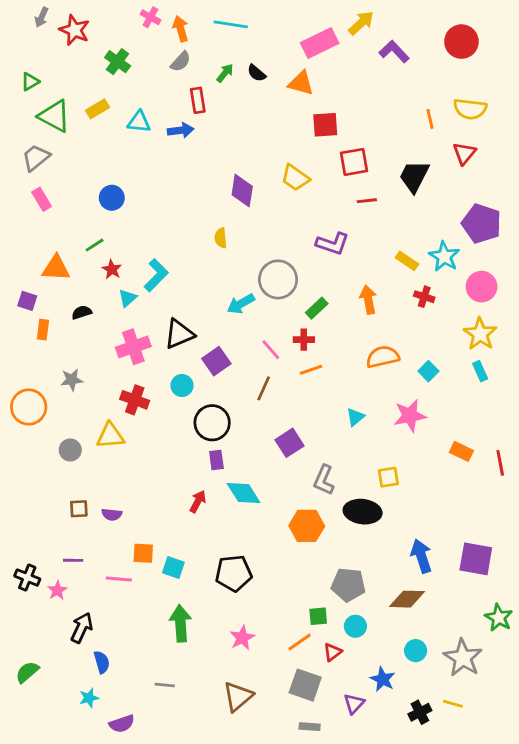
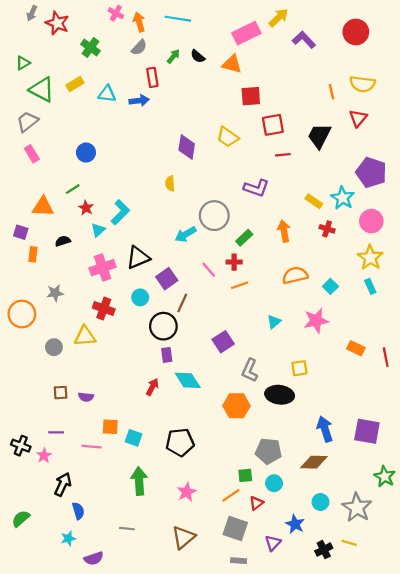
brown line: (264, 388) -> (182, 303), moved

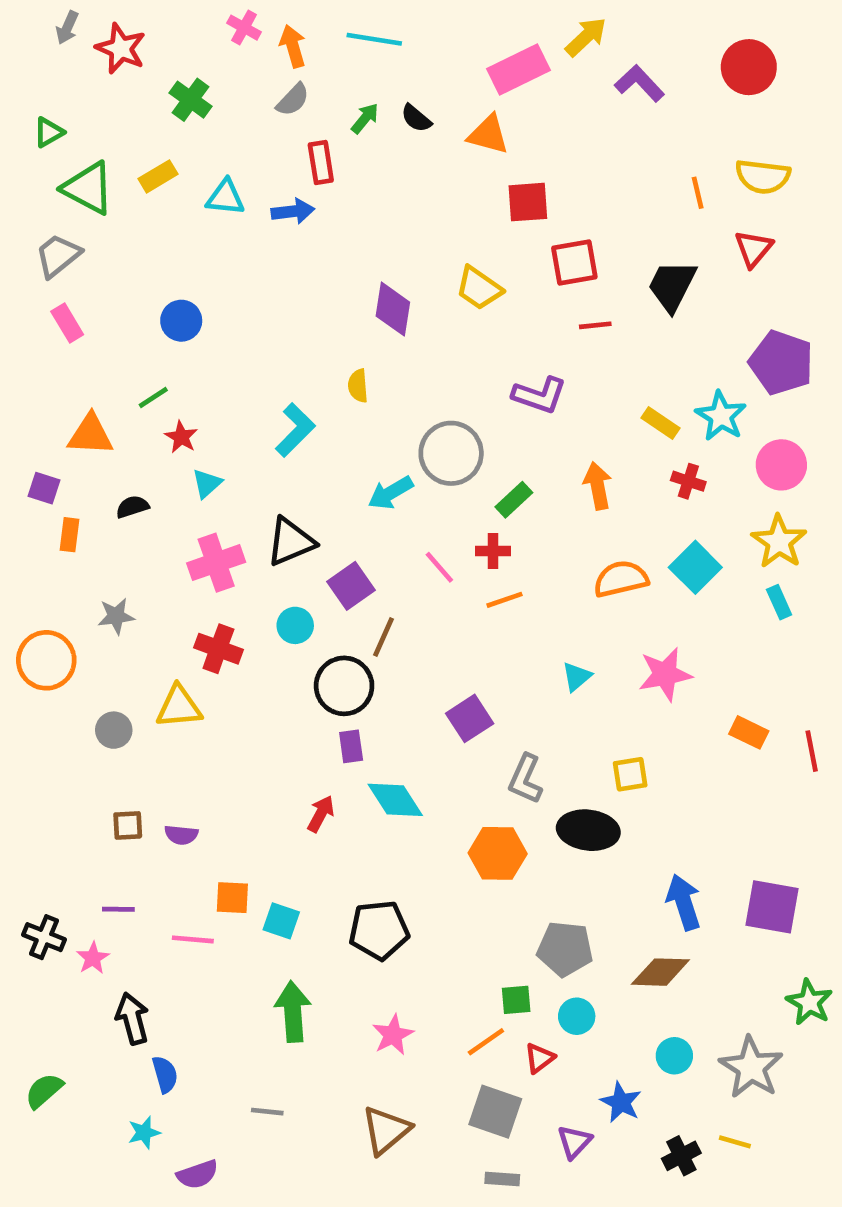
cyan L-shape: (120, 212) -> (295, 430), moved
cyan square: (330, 286) -> (695, 567), moved, size x1.5
black arrow: (63, 484) -> (132, 1019), turned -40

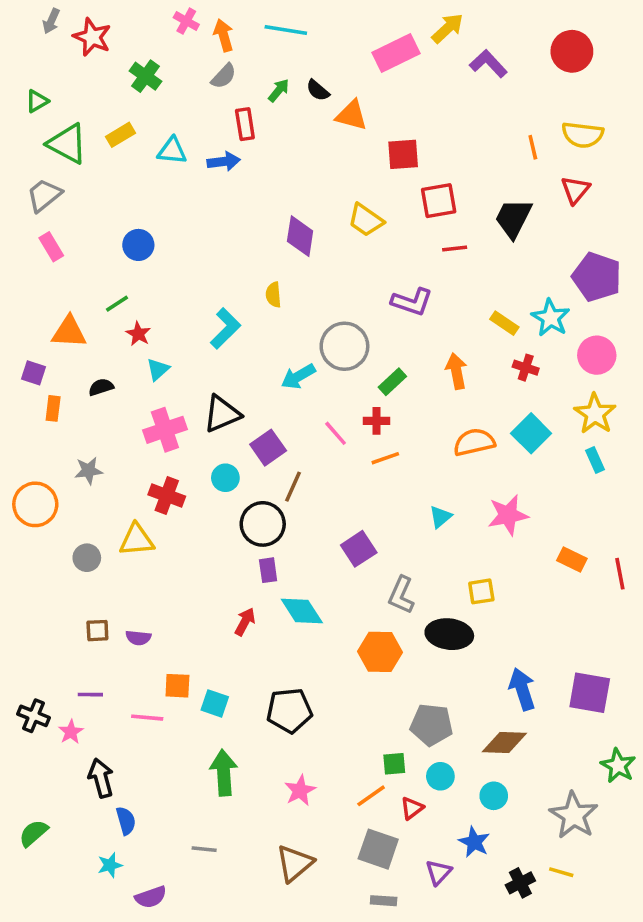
orange triangle: (488, 135) -> (352, 115), moved
cyan circle: (674, 1056) -> (494, 796), moved

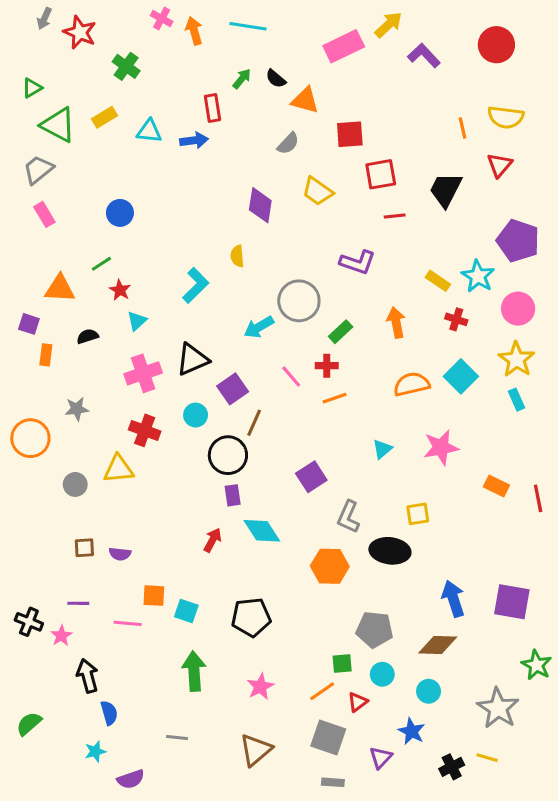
gray semicircle: (224, 76) -> (288, 143), moved

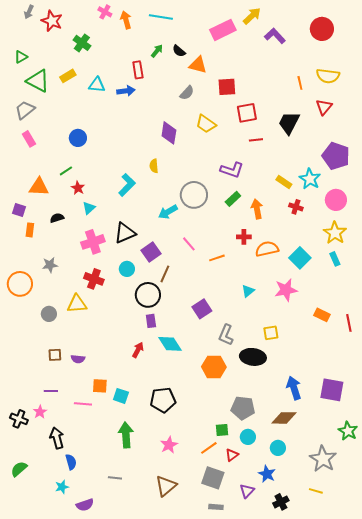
green rectangle: (341, 332) -> (233, 199), moved
red cross: (327, 366) -> (244, 237), moved
cyan square: (461, 376) -> (300, 258), moved
black cross: (29, 622) -> (19, 419), moved
black cross: (452, 767) -> (281, 502), moved

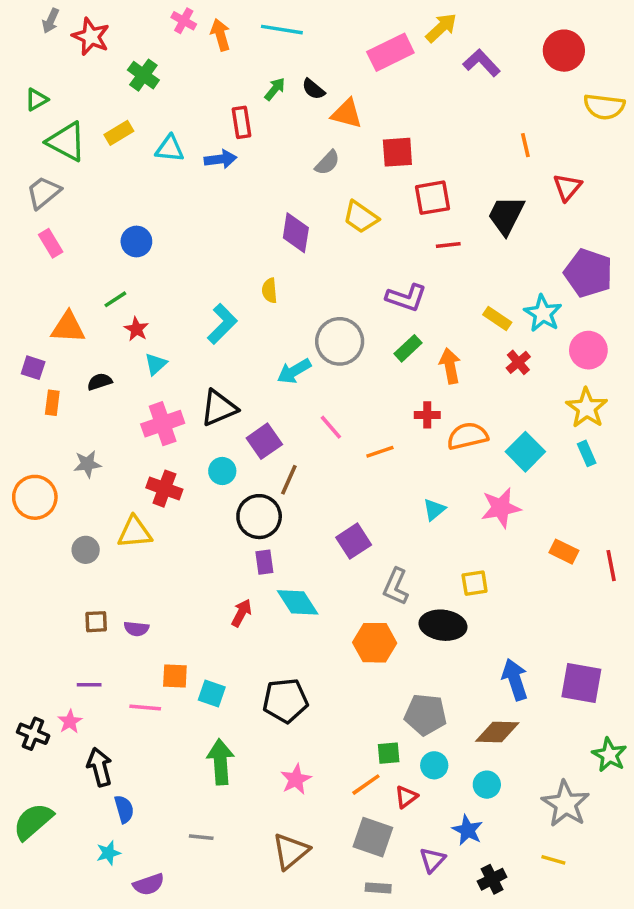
yellow semicircle: (328, 76) -> (604, 107), moved
red cross: (296, 207) -> (518, 362), turned 32
green semicircle: (19, 469) -> (33, 821), size x1.4

